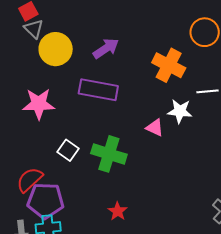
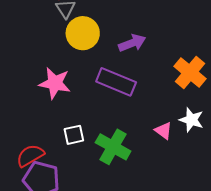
white square: (68, 150) -> (74, 135), turned 30

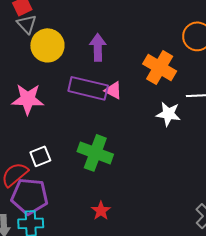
purple arrow: (132, 43) -> (98, 47), turned -60
pink triangle: (163, 131) -> (113, 90), moved
white square: (74, 135) -> (40, 156), moved

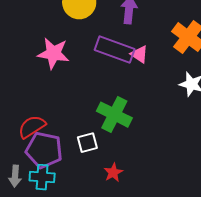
white square: (40, 156) -> (87, 143), moved

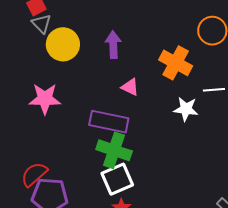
purple rectangle: (115, 49) -> (109, 122), moved
white square: (87, 143) -> (117, 179), moved, size x1.5

